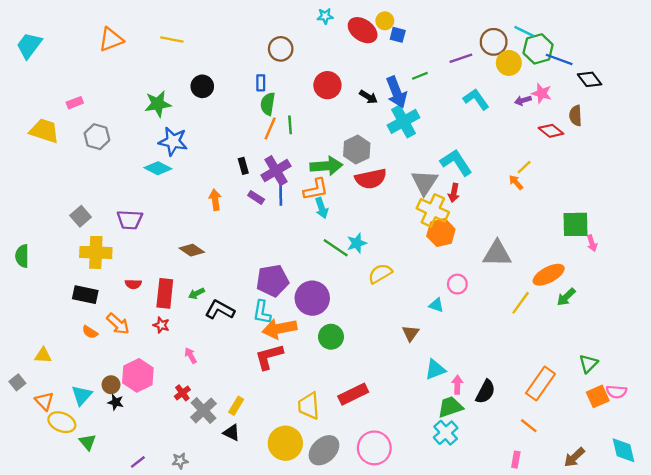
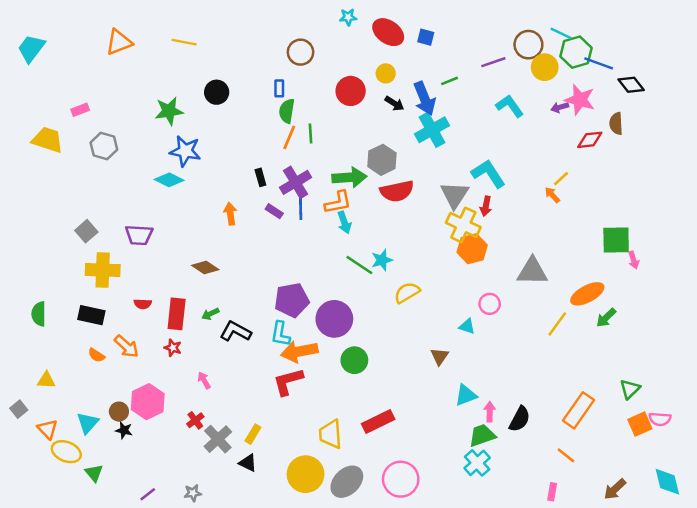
yellow circle: (385, 21) -> (386, 73), moved
pink star: (542, 93) -> (580, 100), size x1.4
red diamond: (551, 131) -> (590, 140), turned -45
green semicircle: (22, 256) -> (39, 314), moved

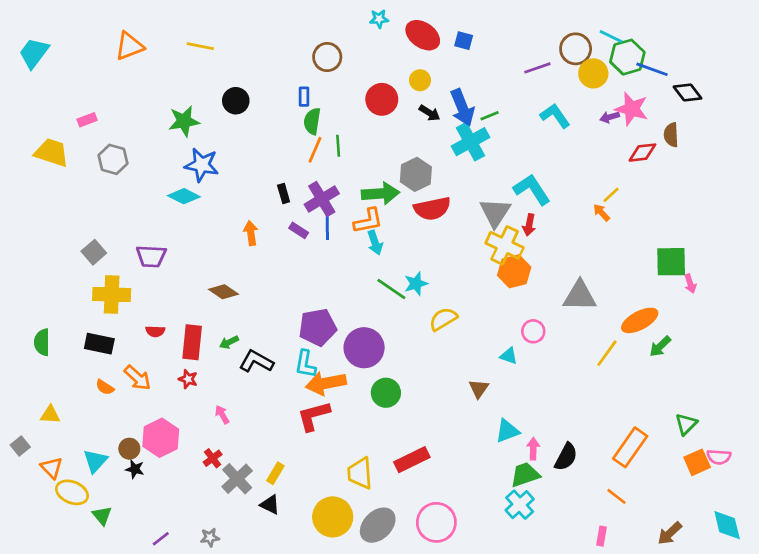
green line: (450, 81) -> (490, 116), moved

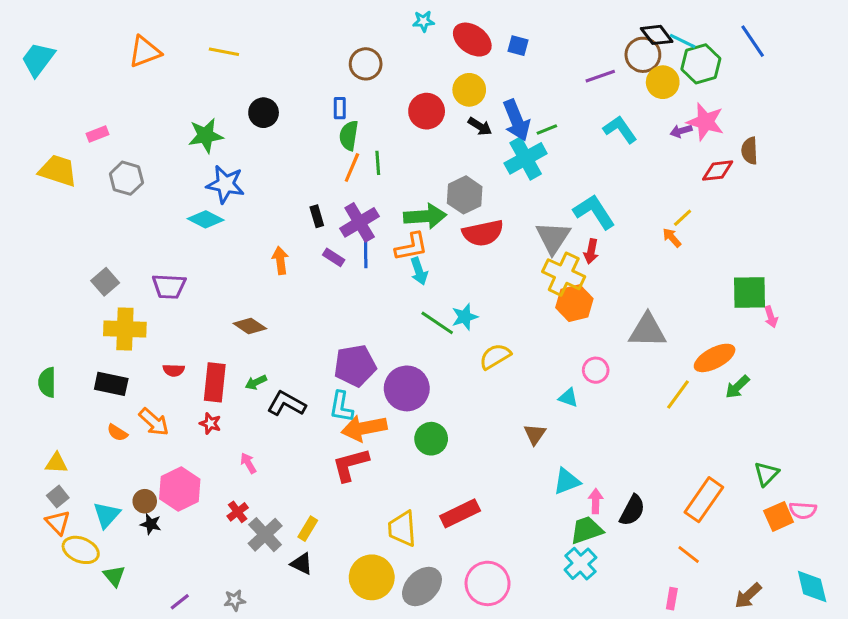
blue line: (652, 69) -> (753, 41), moved, turned 36
yellow circle: (420, 80) -> (469, 90), size x1.4
black diamond: (687, 93) -> (657, 35), moved
gray square: (20, 446) -> (58, 497), moved

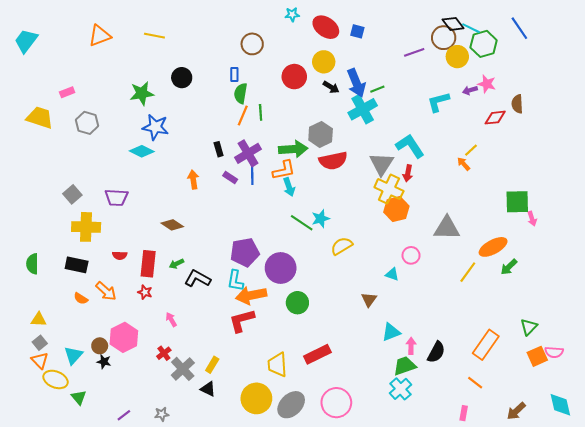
pink star: (705, 122) -> (487, 84), size x0.7
cyan L-shape: (620, 129) -> (438, 102), moved, turned -70

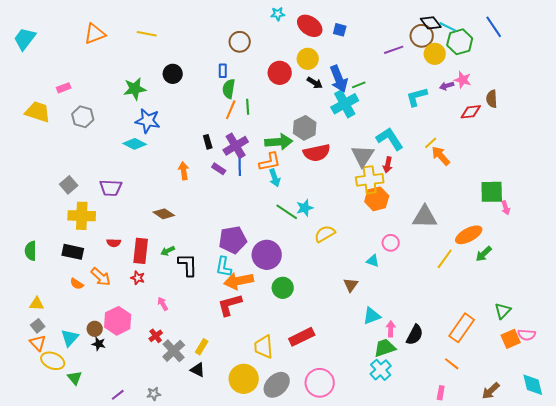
yellow line: (471, 150) -> (431, 143), moved
orange arrow: (464, 164) -> (441, 156), size x1.5
yellow cross: (389, 189) -> (370, 180), turned -32
black L-shape: (198, 279) -> (188, 265), turned 60

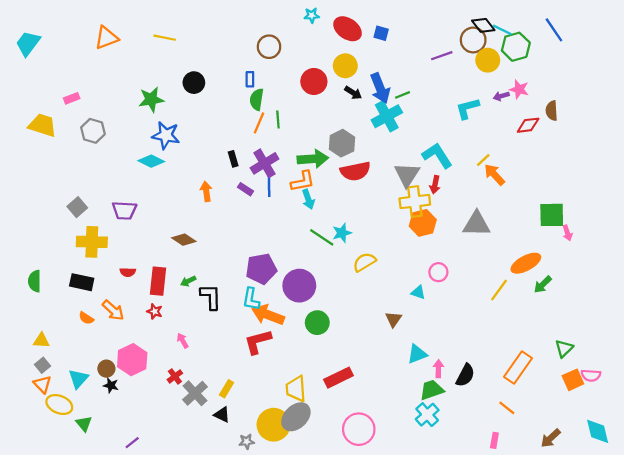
gray triangle: (425, 217) -> (477, 224), moved
orange arrow: (239, 281) -> (268, 315), turned 32
gray ellipse: (277, 385) -> (296, 417), moved
gray star: (154, 394) -> (247, 442), moved

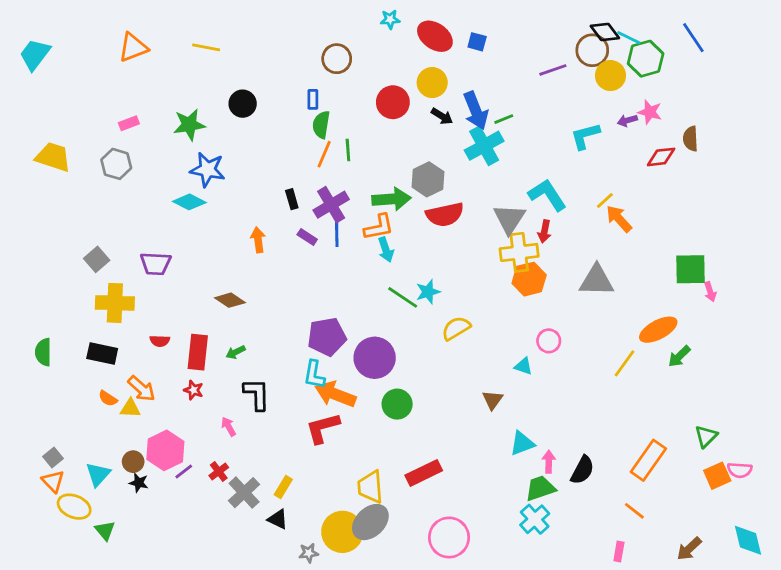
pink rectangle: (72, 98) -> (129, 123), moved
black L-shape: (211, 297) -> (257, 394), moved
yellow triangle: (41, 341) -> (130, 408), moved
purple line: (132, 443) -> (184, 471), moved

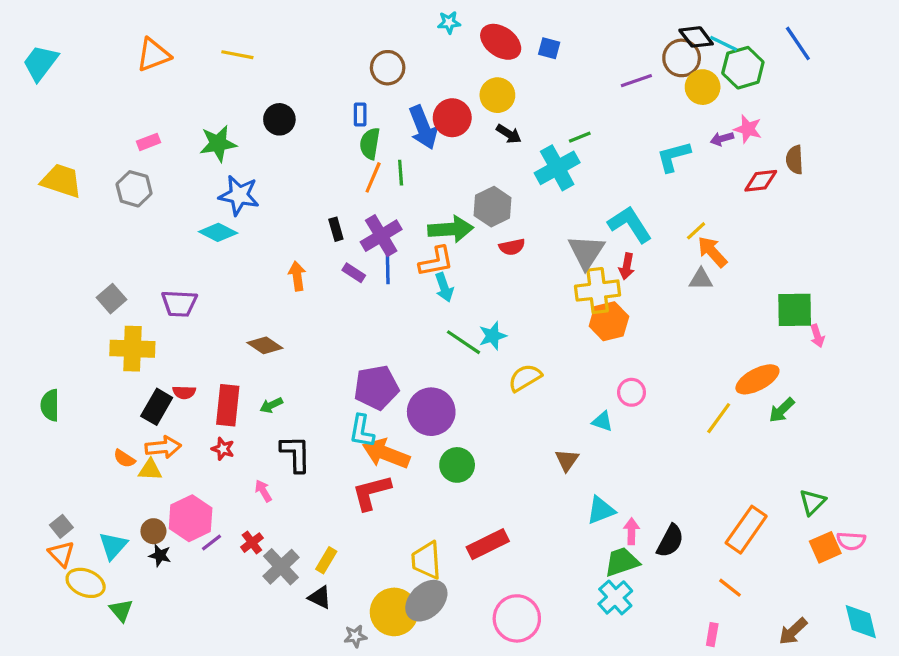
blue arrow: (476, 111) -> (423, 127), moved
red semicircle: (445, 215) -> (512, 247), size x0.6
gray triangle: (596, 281) -> (701, 279), moved, size x0.6
black rectangle: (102, 354) -> (157, 407), moved, turned -72
orange arrow: (142, 389) -> (163, 447), turned -48

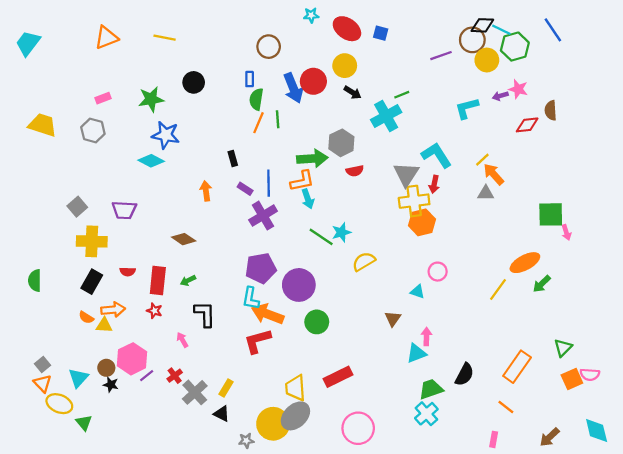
black diamond: (696, 37) -> (482, 25), turned -50
purple cross: (381, 236) -> (263, 216), moved
black rectangle: (157, 407) -> (92, 282), moved
pink arrow: (631, 531) -> (426, 336), moved

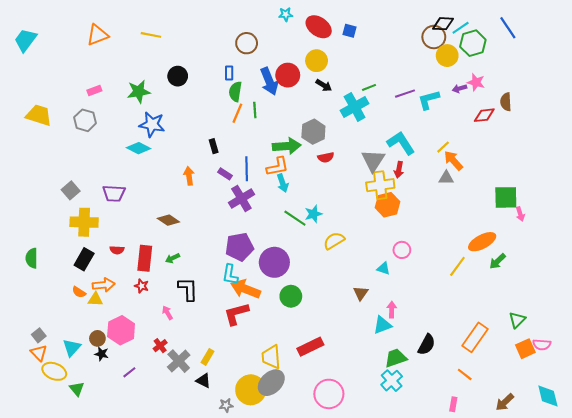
cyan line: (501, 30) -> (461, 28), turned -60
purple line: (441, 56) -> (405, 94), moved
purple line: (147, 376) -> (129, 372), moved

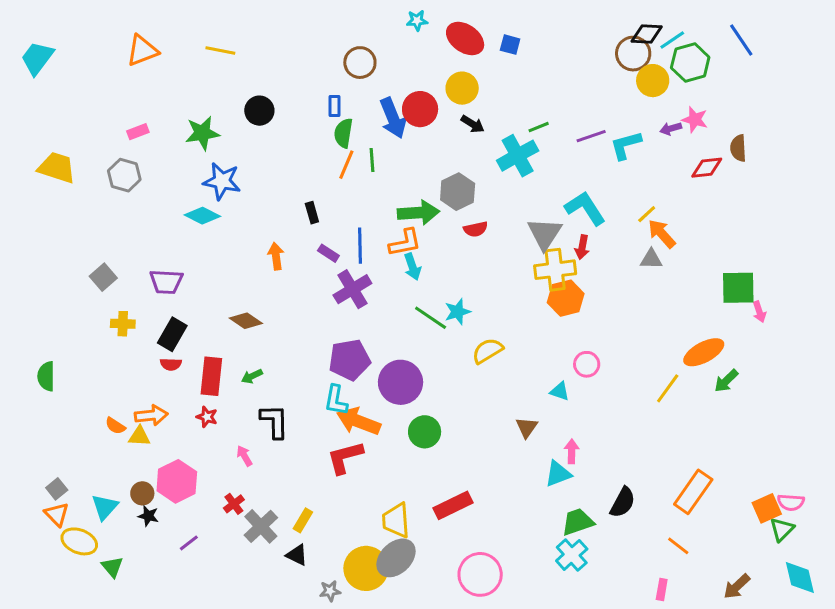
yellow cross: (84, 222) -> (123, 324), size x0.6
black rectangle: (84, 259) -> (172, 334), moved
green triangle: (517, 320) -> (782, 529), moved

